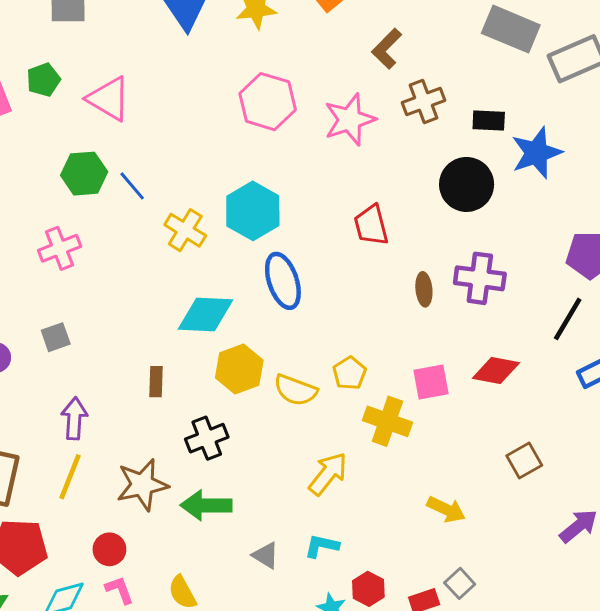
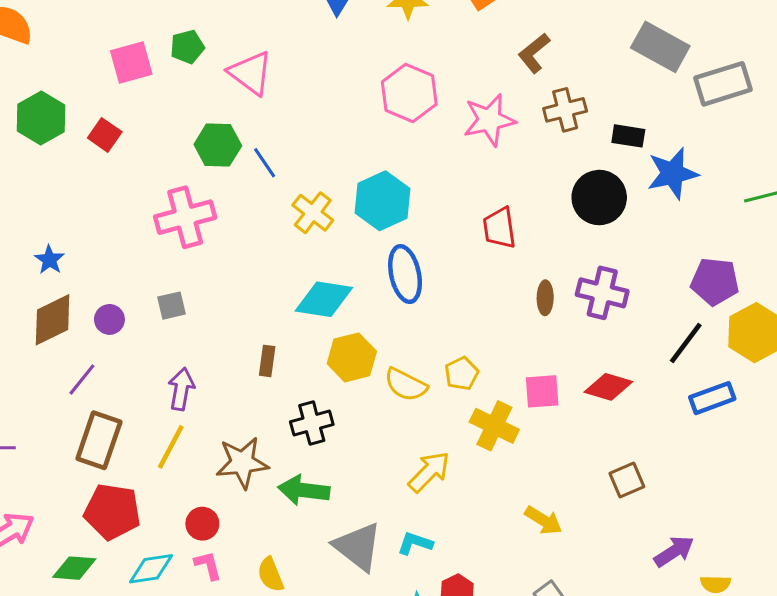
pink cross: (60, 248) -> (185, 217), size x1.4
gray triangle: (266, 555) -> (358, 547), size x1.8

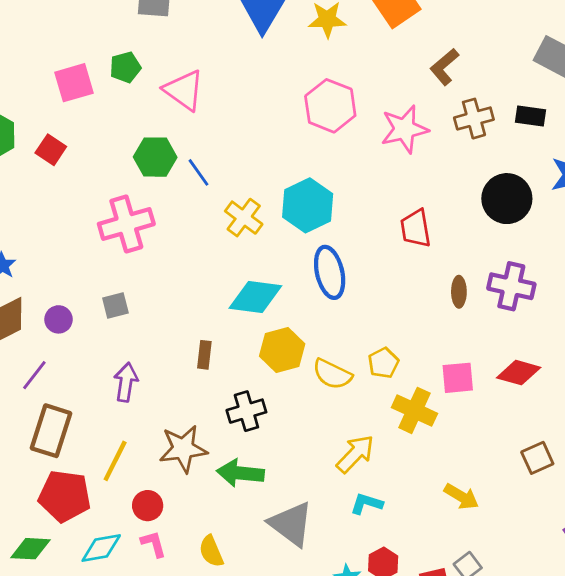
black rectangle: (628, 136) -> (530, 116), moved
yellow line: (171, 447) -> (115, 461), moved
cyan L-shape: (415, 543) -> (367, 504), moved

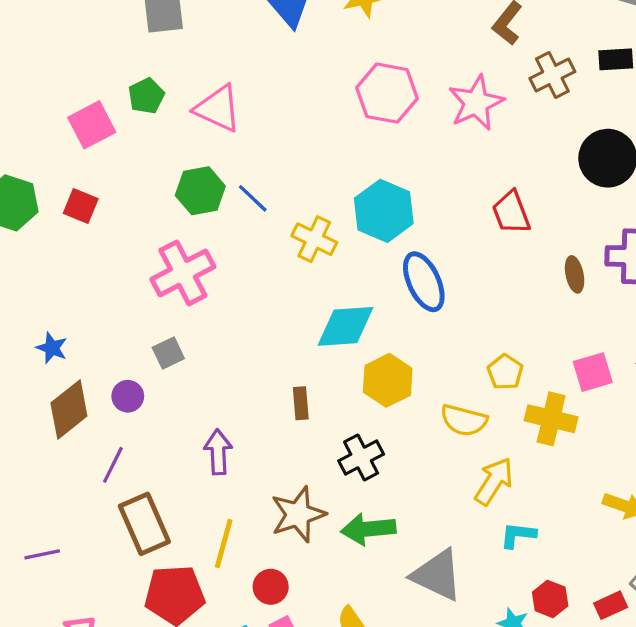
gray square: (115, 306) -> (168, 353), moved
yellow semicircle: (332, 374) -> (464, 420), moved
brown rectangle: (51, 431) -> (144, 524), turned -30

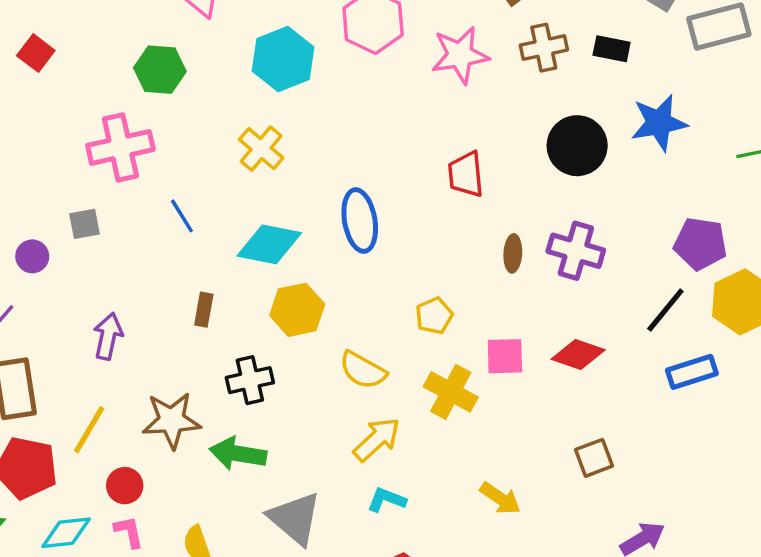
blue line: (253, 198) -> (182, 216), moved
cyan hexagon: (384, 211) -> (283, 59), moved
yellow pentagon: (505, 372) -> (434, 316), moved

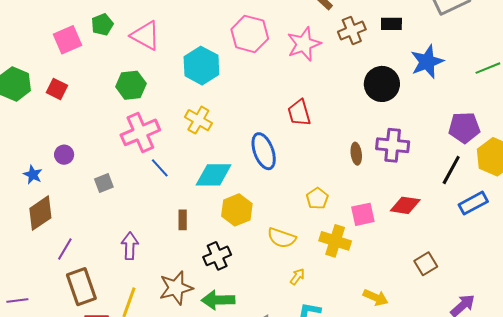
pink cross: (120, 147) -> (140, 132), moved
red trapezoid: (466, 174) -> (299, 113), moved
purple circle: (32, 256) -> (64, 155), moved
yellow arrow: (377, 439) -> (297, 277), size x0.6

